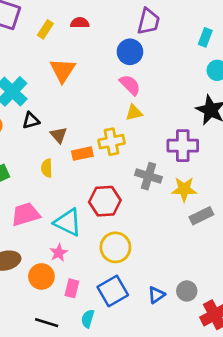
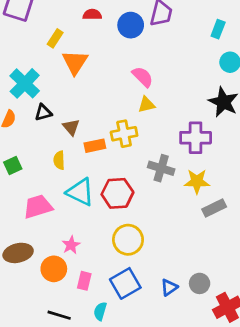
yellow rectangle: (45, 29) -> (55, 38), moved
blue circle: (130, 52) -> (131, 25), moved
cyan triangle: (68, 222) -> (80, 192), moved

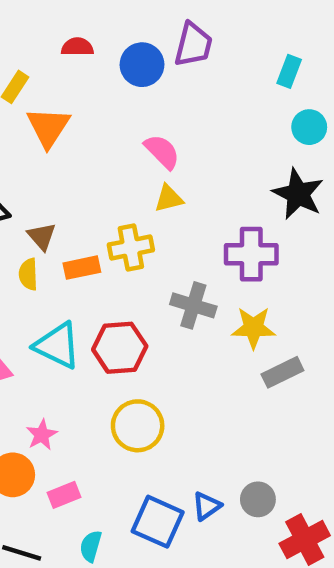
yellow semicircle: (59, 160) -> (28, 274), moved
pink rectangle: (84, 281) -> (64, 495), turned 54
blue square: (125, 283) -> (158, 522), moved, turned -36

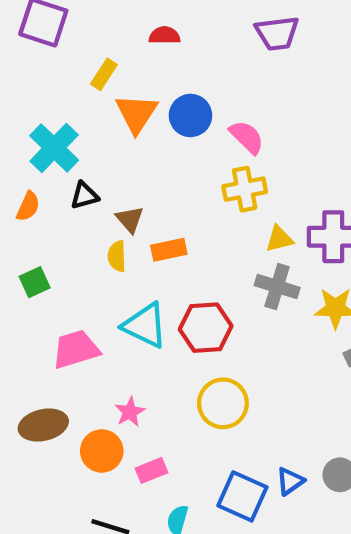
purple trapezoid: (193, 45) -> (277, 33), turned 69
blue circle: (142, 65) -> (190, 115), moved
yellow triangle: (169, 198) -> (279, 239), moved
yellow cross: (131, 247) -> (245, 189), moved

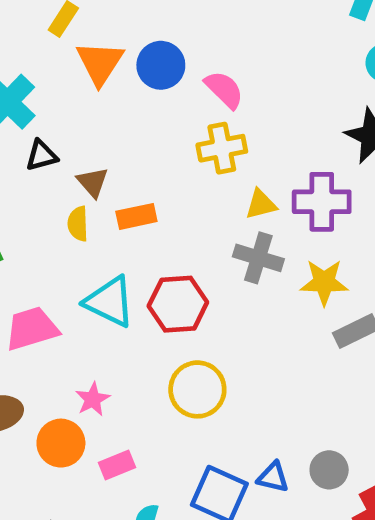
blue triangle: (290, 481) -> (273, 477), turned 48

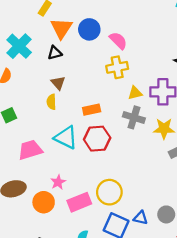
black triangle: (41, 155) -> (55, 53), moved
orange rectangle: (136, 216) -> (92, 110), moved
yellow circle: (197, 389) -> (109, 192), moved
pink rectangle: (117, 465) -> (79, 202), moved, size x1.5

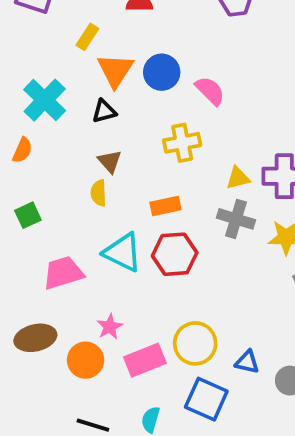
yellow cross: (117, 67) -> (182, 143), moved
blue triangle: (141, 218) -> (247, 362), moved

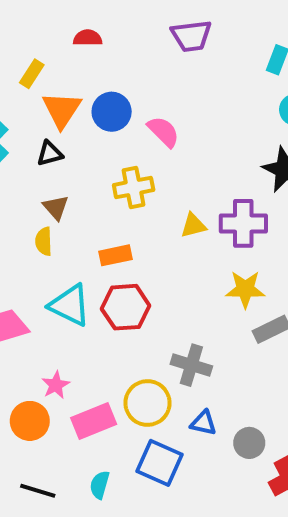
gray cross: (236, 219) -> (191, 365), moved

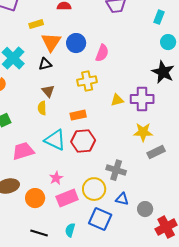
yellow rectangle: (32, 74) -> (36, 24), turned 40
pink semicircle: (163, 132) -> (102, 53), turned 66
pink star: (56, 385) -> (56, 178), moved

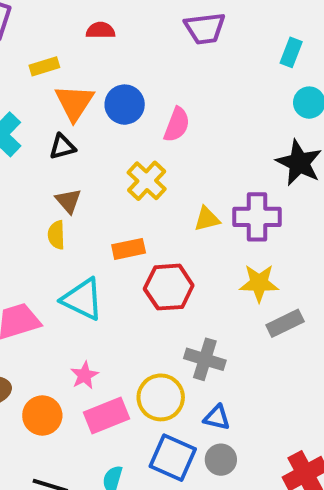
yellow cross: (87, 81) -> (147, 181), turned -36
red hexagon: (83, 141) -> (169, 287), moved
gray circle: (145, 209) -> (221, 460), moved

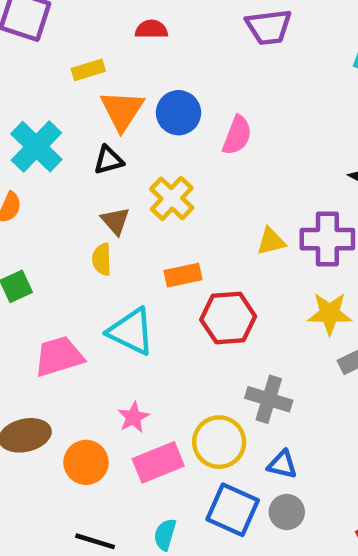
yellow cross: (147, 181) -> (172, 198), moved

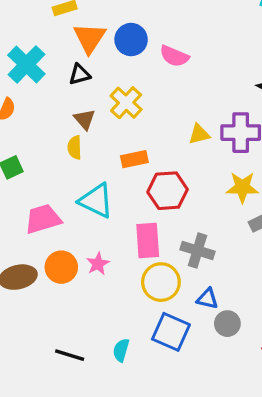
pink semicircle: (237, 135) -> (174, 56), turned 92
orange circle: (86, 462) -> (61, 267), moved
pink rectangle: (158, 462) -> (148, 241), moved, turned -72
gray circle: (287, 512) -> (227, 324), moved

